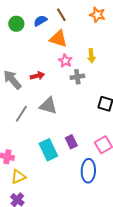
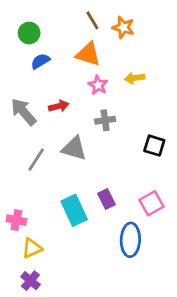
orange star: (97, 15) -> (123, 27), moved
blue semicircle: (40, 21) -> (40, 61), moved
yellow arrow: (91, 56) -> (135, 78), turned 88
gray cross: (77, 77) -> (105, 120), moved

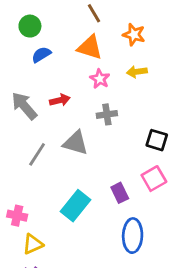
orange star: (123, 27) -> (134, 35), moved
purple rectangle: (106, 199) -> (120, 193), moved
pink square: (151, 203) -> (154, 179), moved
cyan rectangle: (74, 210) -> (76, 206), turned 64

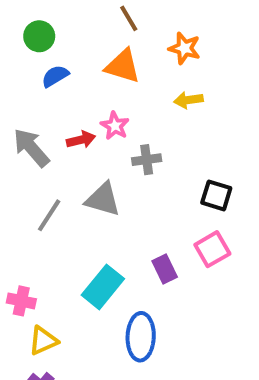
pink star: (100, 79) -> (115, 126), moved
blue ellipse: (133, 236) -> (141, 337), moved

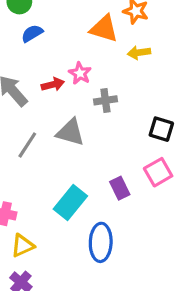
orange triangle: (123, 66) -> (104, 29), moved

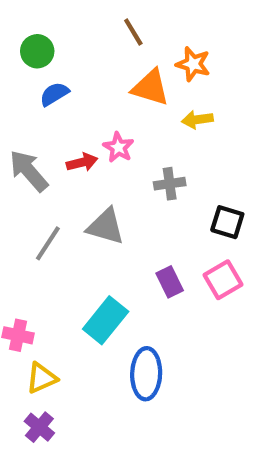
gray cross: (105, 100) -> (170, 184), moved
purple rectangle: (120, 188) -> (170, 282), moved

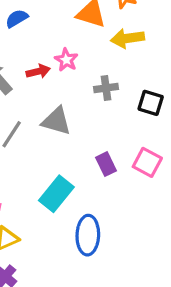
yellow arrow: (197, 120) -> (127, 38), size x1.4
black square: (227, 222) -> (151, 103), moved
pink square: (223, 280) -> (147, 162), turned -32

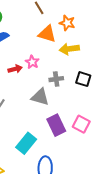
black square: (151, 103) -> (83, 79), moved
gray triangle: (56, 121) -> (40, 97), moved
purple rectangle: (106, 164) -> (56, 125), size x1.5

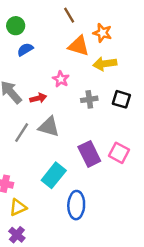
red arrow: (15, 69) -> (38, 98), moved
gray triangle: (40, 97) -> (49, 127), moved

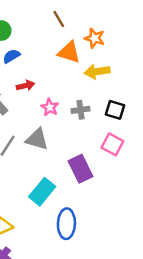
pink star: (61, 79) -> (50, 107), moved
red arrow: (38, 98) -> (25, 86), moved
pink square: (119, 153) -> (112, 144), moved

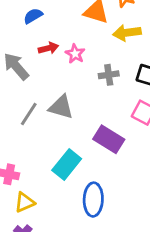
pink star: (50, 107) -> (75, 54), moved
purple rectangle: (80, 169) -> (109, 139), turned -32

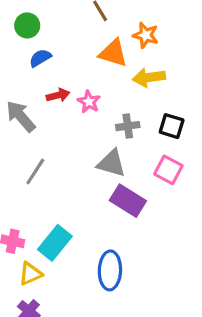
gray triangle: (61, 107) -> (112, 163), moved
cyan rectangle: (67, 165) -> (55, 243), moved

